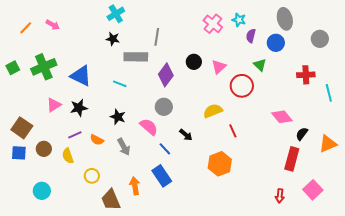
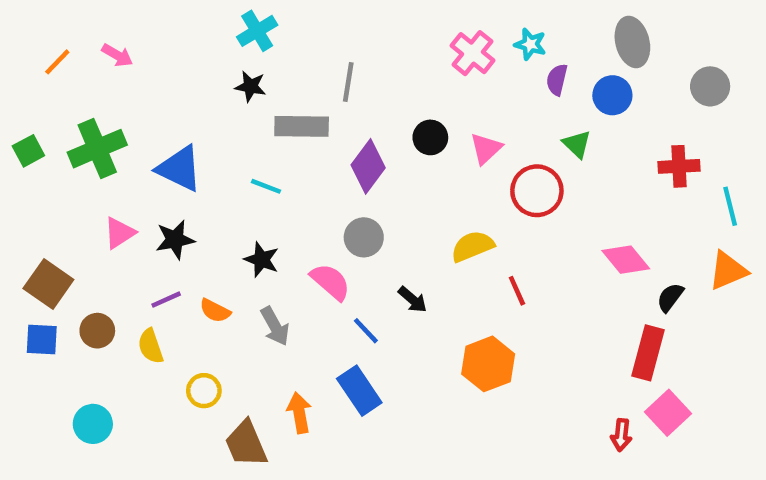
orange triangle: (328, 144) -> (728, 271), moved
pink square: (313, 190) -> (668, 413), moved

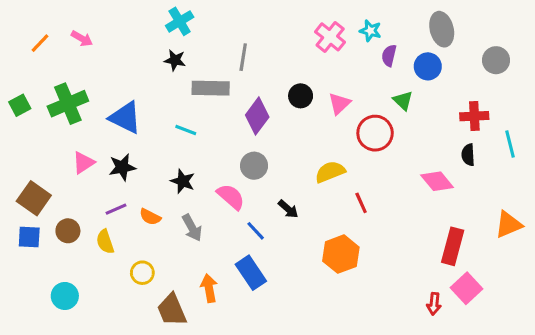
orange triangle: (728, 271) -> (508, 225), moved
black semicircle: (670, 297) -> (468, 155), moved, turned -40

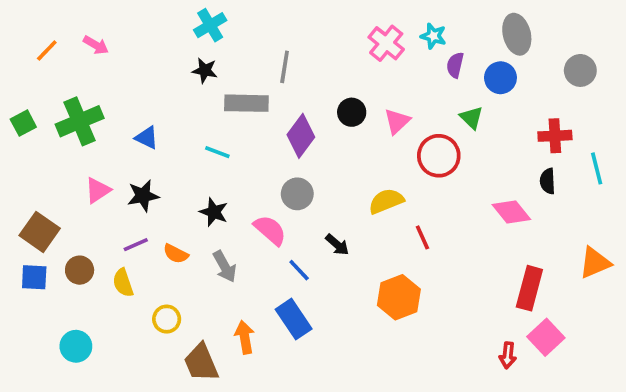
blue triangle: (125, 118) -> (147, 138), size x0.6

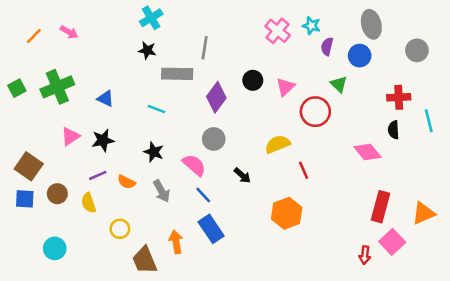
orange triangle: (595, 263) -> (423, 213), moved
blue line: (299, 270) -> (203, 195), moved

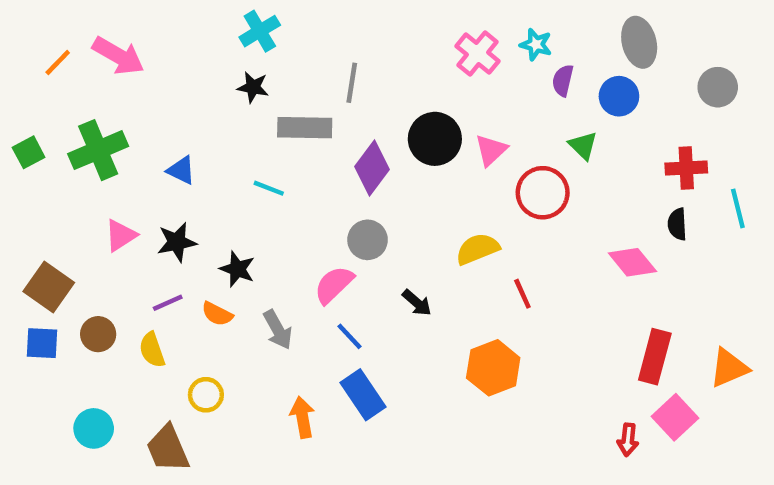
pink arrow: (69, 32) -> (118, 56), size x1.6
black circle: (253, 80) -> (435, 139), size x1.5
black star: (154, 152) -> (237, 269), moved
pink semicircle: (194, 165) -> (334, 285), turned -85
brown trapezoid: (145, 260) -> (168, 449), moved

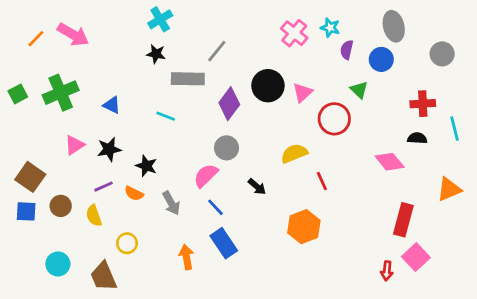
gray line: (352, 83) -> (217, 51), turned 30
black semicircle: (677, 224) -> (417, 138), turned 96
orange triangle: (729, 368) -> (449, 189), moved

